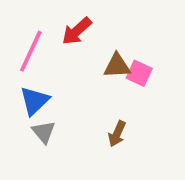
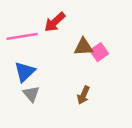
pink line: (31, 51) -> (22, 36), turned 56
pink square: (139, 73) -> (99, 52), turned 30

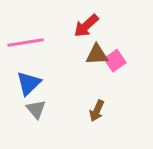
red arrow: (55, 22) -> (86, 26), moved

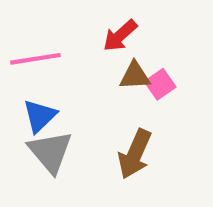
gray triangle: (36, 109) -> (50, 152), size x1.6
brown arrow: (97, 111) -> (135, 154), size x1.6

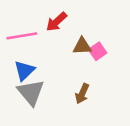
red arrow: (120, 36) -> (56, 22), moved
brown arrow: (135, 154) -> (82, 94), size x0.7

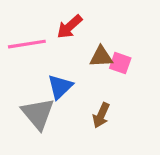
pink square: (98, 51) -> (120, 63), turned -36
blue triangle: (24, 71) -> (60, 87), moved

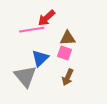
pink line: (27, 44) -> (32, 30), moved
pink square: (120, 63) -> (64, 53), moved

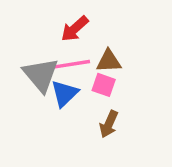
pink line: (32, 30) -> (70, 65), moved
gray triangle: (25, 76) -> (41, 75), moved

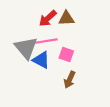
brown triangle: (109, 61) -> (66, 18), moved
blue triangle: (65, 93) -> (41, 60), turned -48

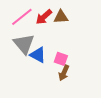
pink line: (44, 41) -> (22, 17), moved, turned -30
pink square: (66, 54) -> (61, 59), moved

